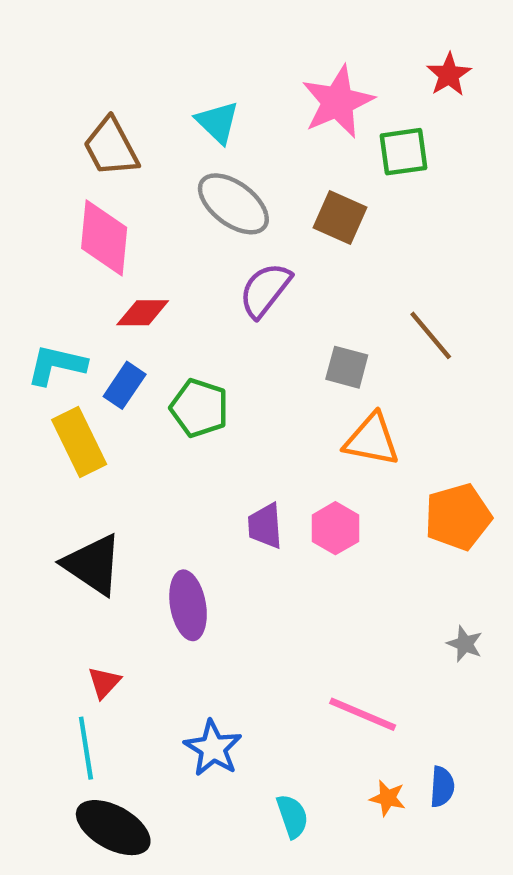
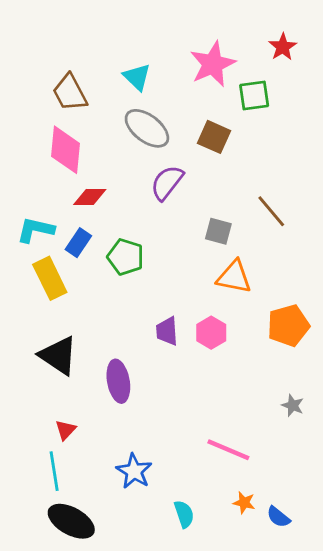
blue semicircle: (442, 787) -> (278, 517), moved, turned 125

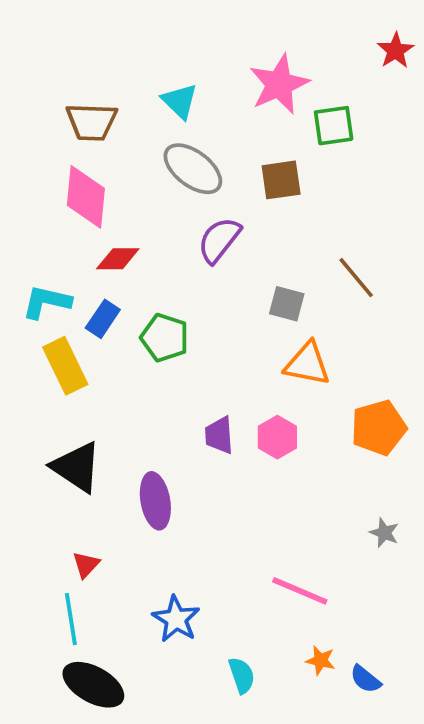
red star: (283, 47) -> (396, 51), moved
brown trapezoid: (70, 93) -> (92, 122), turned -60
brown square: (214, 137) -> (281, 180), turned -32

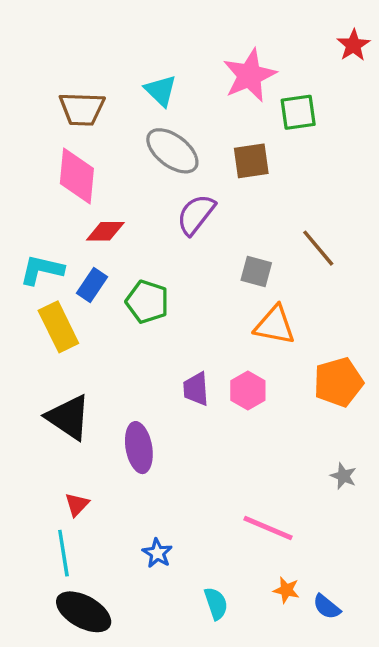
blue star: (176, 619) -> (157, 553), size x0.7

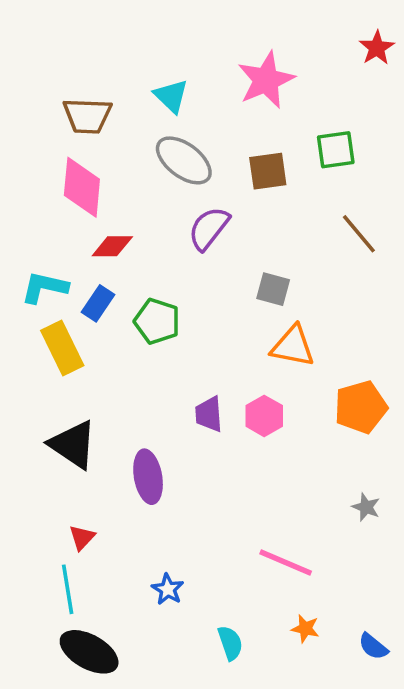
green square: (298, 112) -> (336, 150), moved
brown line: (318, 248) -> (359, 234), moved
blue semicircle: (327, 607) -> (373, 646), moved

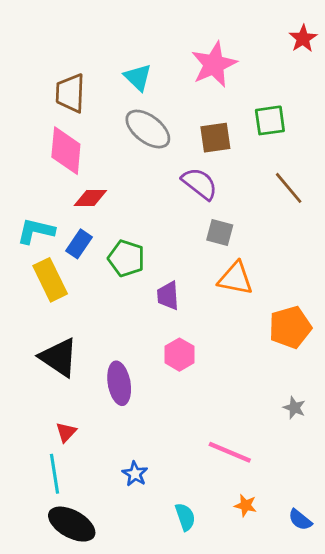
brown trapezoid: (87, 116) -> (70, 93), turned 90
purple semicircle: (209, 228) -> (200, 184), moved, turned 90
purple trapezoid: (209, 414) -> (168, 296), moved
pink hexagon: (264, 416) -> (179, 355), moved

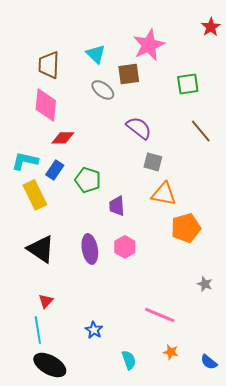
gray ellipse: (148, 129) -> (103, 90), size x0.7
brown square: (215, 138) -> (129, 74), moved
orange pentagon: (290, 327) -> (186, 228), moved
purple ellipse: (119, 383) -> (90, 249), moved

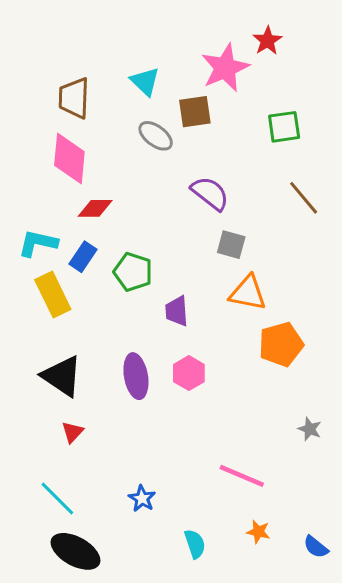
red star: (211, 27) -> (267, 41), moved
red triangle: (46, 301) -> (72, 432), moved
cyan line: (38, 330) -> (57, 499), turned -36

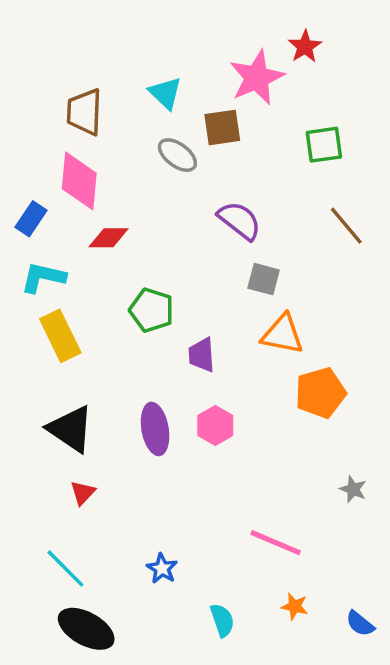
blue rectangle: (83, 257) -> (31, 219), moved

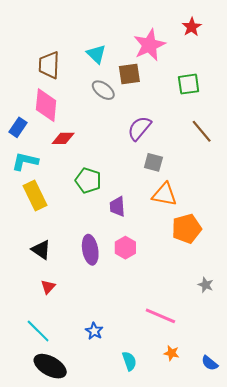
red star: (305, 47) -> (192, 27), moved
purple semicircle: (239, 221) -> (139, 128), turned -88
black triangle: (71, 429) -> (41, 250), size x0.7

